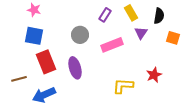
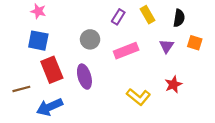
purple triangle: (141, 33) -> (167, 46), moved
yellow L-shape: (123, 86) -> (138, 97), turned -145

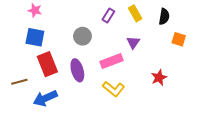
purple triangle: (167, 46) -> (133, 42), moved
pink rectangle: (126, 51) -> (111, 61), moved
yellow L-shape: (138, 97) -> (113, 89), moved

